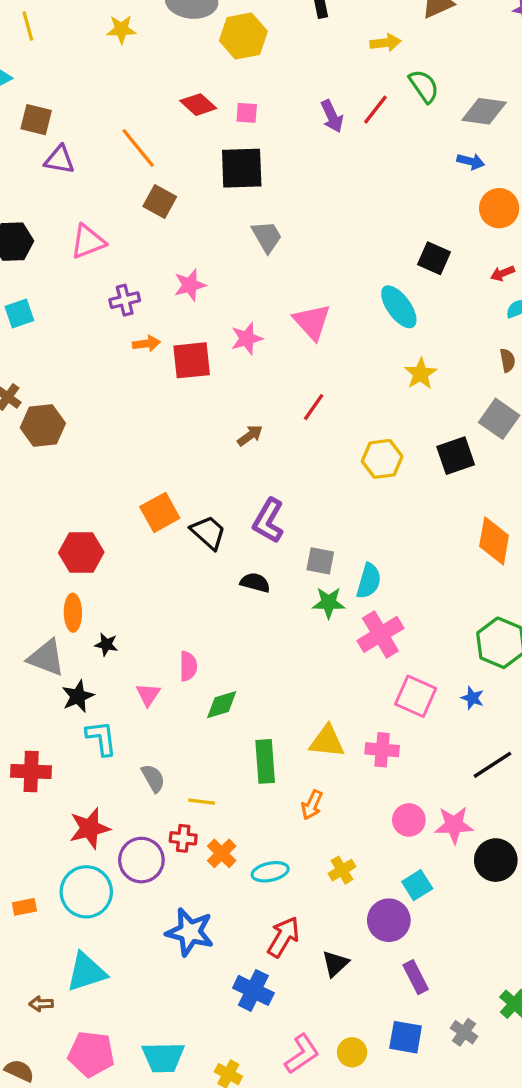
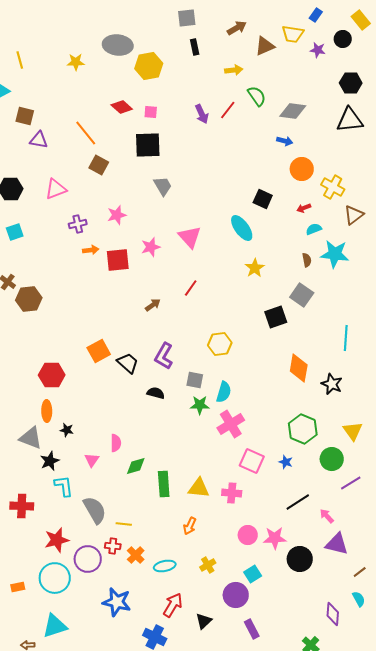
yellow hexagon: (382, 459) -> (220, 344), moved
green rectangle: (265, 761) -> (164, 484), moved
gray semicircle: (153, 778) -> (95, 510), size x1.6

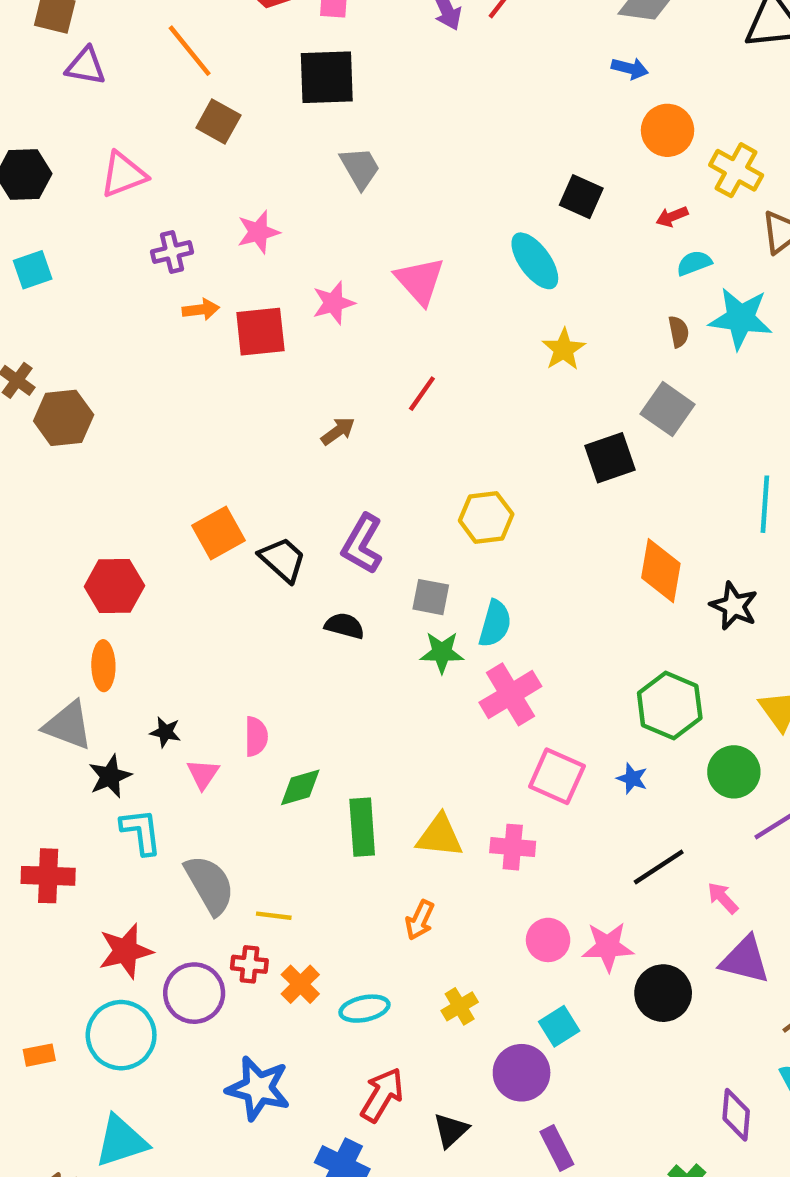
black star: (67, 430) -> (165, 732), moved

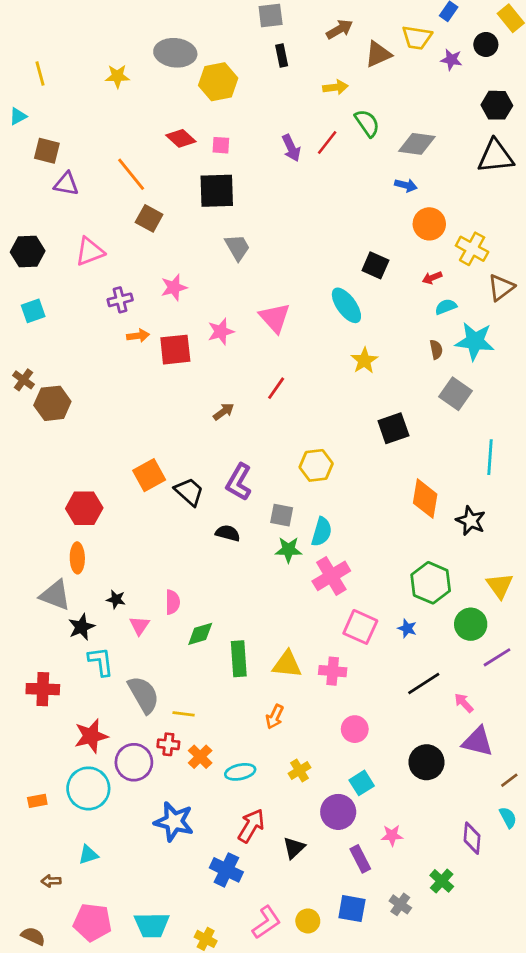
gray square: (668, 409) -> (455, 394), moved
pink star: (608, 947) -> (392, 835), moved, size x0.7
cyan triangle: (121, 1141) -> (88, 855), size x0.6

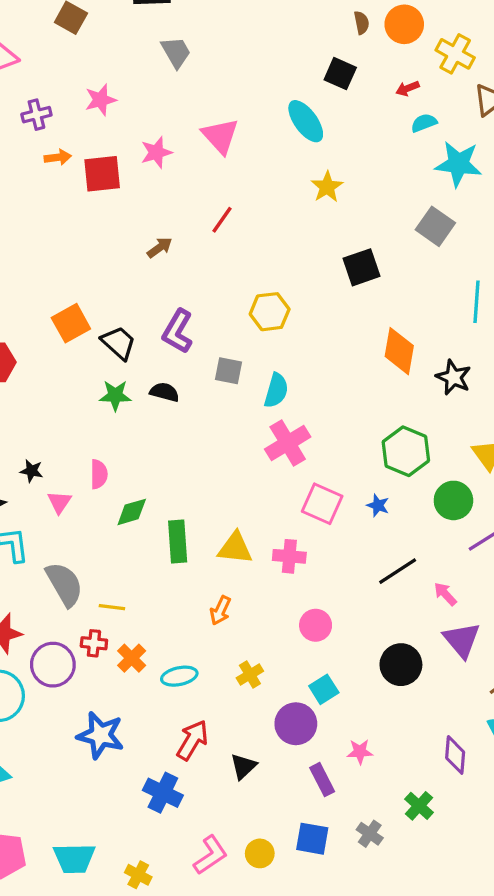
brown semicircle: (436, 350) -> (362, 23), moved
green star: (288, 550) -> (115, 395), moved
purple triangle: (478, 742) -> (462, 640), turned 36

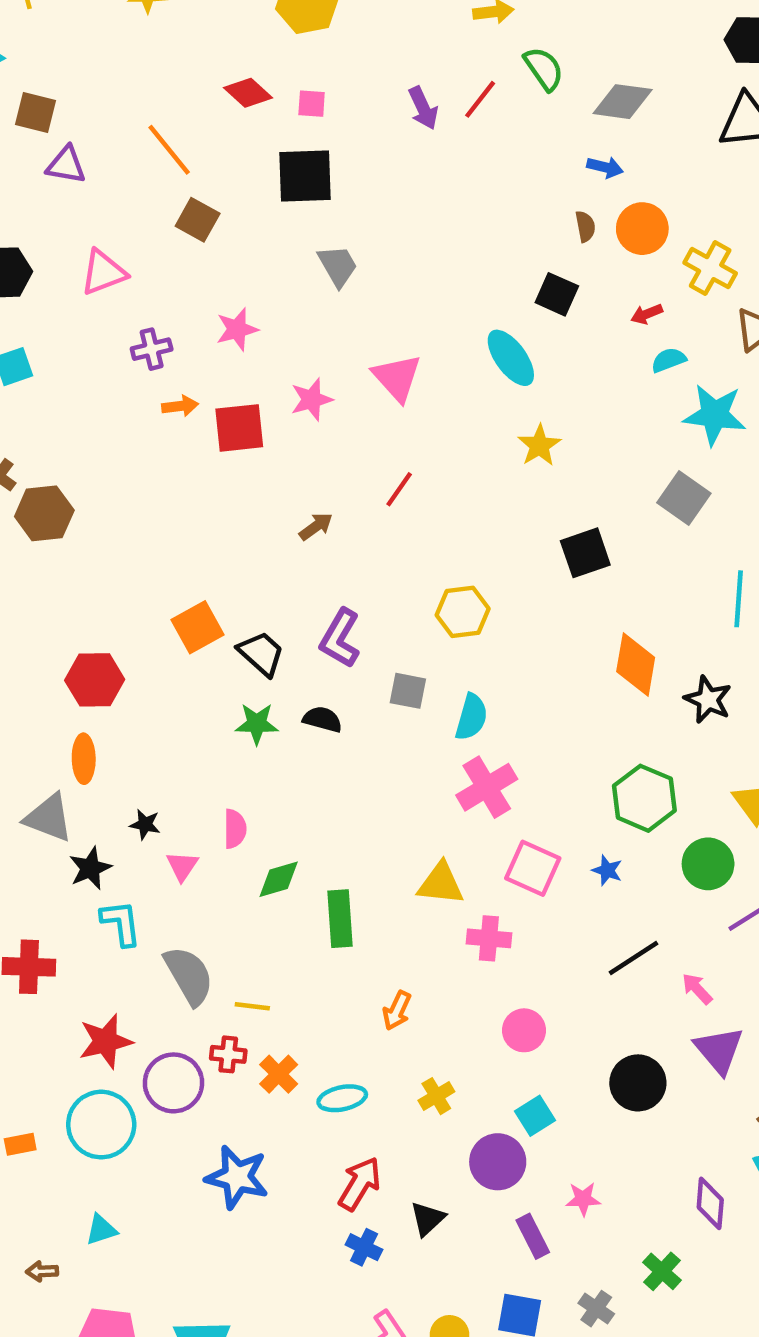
yellow triangle: (235, 548) -> (441, 884), moved
blue cross: (163, 793) -> (364, 1247), moved, size x0.7

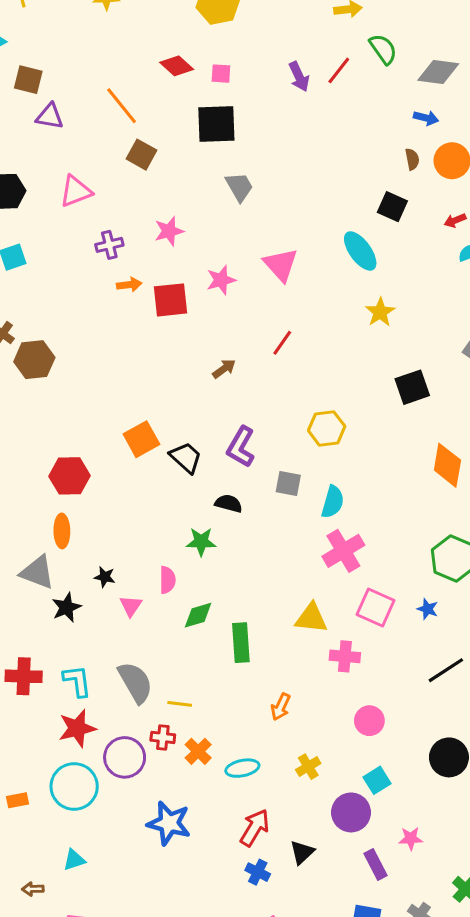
green star: (257, 724) -> (201, 542), moved
cyan L-shape: (121, 923) -> (77, 681), moved

